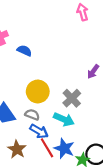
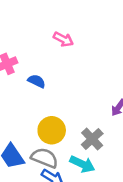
pink arrow: (83, 12) -> (63, 39), moved, turned 133
gray semicircle: (32, 115) -> (45, 158), size x1.5

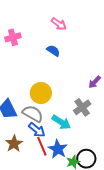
blue semicircle: (37, 81) -> (53, 51), moved
gray cross: (92, 139) -> (82, 107), moved

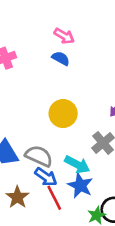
blue semicircle: (53, 51) -> (61, 58), moved
yellow circle: (41, 93) -> (63, 114), moved
blue star: (58, 149) -> (80, 185), moved

